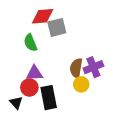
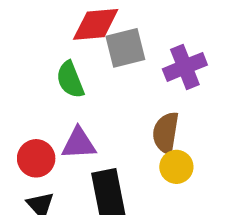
purple cross: (93, 67) -> (185, 67), moved
red circle: (29, 87) -> (36, 158), moved

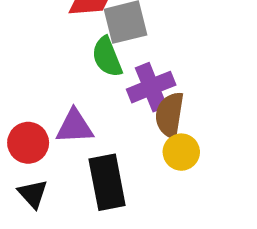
purple cross: (185, 67) -> (151, 87), moved
green semicircle: (70, 80) -> (107, 57), moved

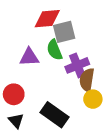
purple triangle: (75, 127) -> (29, 57), moved
black rectangle: (107, 182) -> (55, 115), turned -44

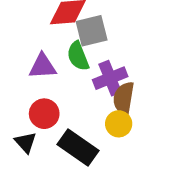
red circle: (14, 94) -> (44, 114), moved
yellow circle: (93, 99) -> (119, 124), moved
black triangle: (16, 121) -> (26, 142), moved

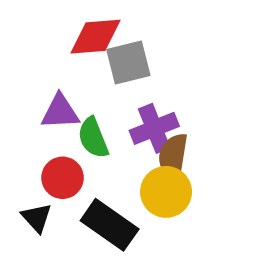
green semicircle: (78, 56) -> (93, 138), moved
yellow circle: (119, 124) -> (166, 192), size x1.4

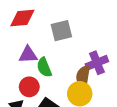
red diamond: (95, 37) -> (22, 18), moved
purple cross: (154, 128) -> (97, 63), moved

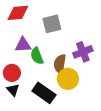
brown semicircle: (83, 77) -> (60, 64), moved
red circle: (29, 87) -> (12, 73), moved

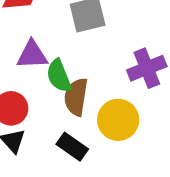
brown semicircle: (60, 64) -> (76, 97), moved
black rectangle: (44, 93) -> (72, 147), size x0.7

